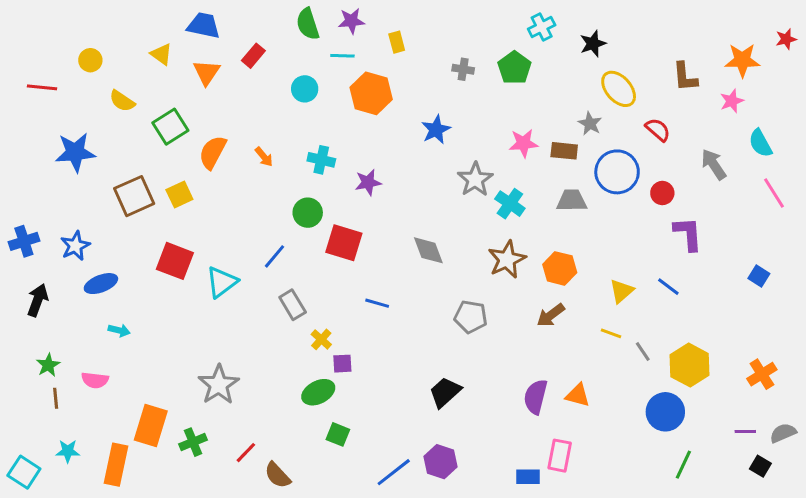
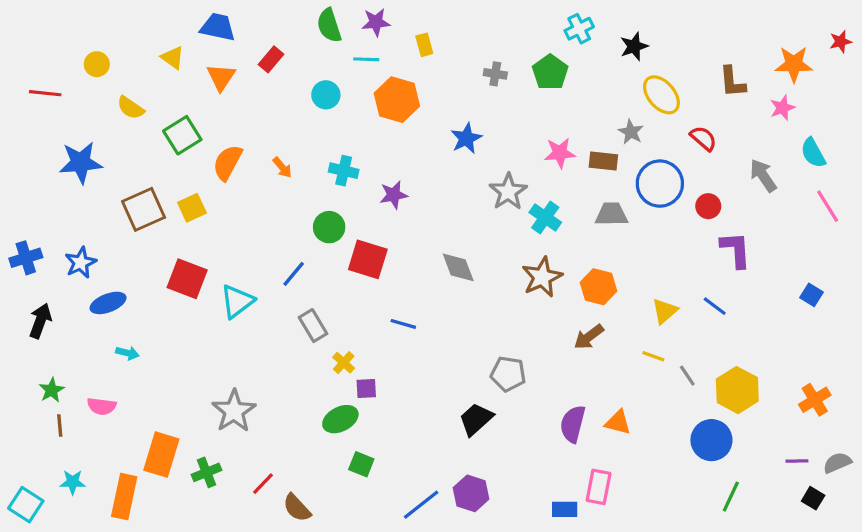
gray pentagon: (471, 317) -> (508, 374), moved

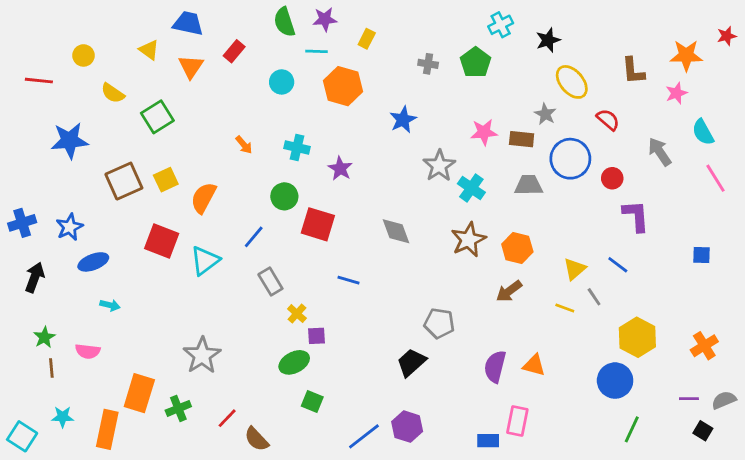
yellow rectangle: (424, 45) -> (367, 39), turned 42
orange semicircle: (227, 163) -> (203, 198), moved
purple star: (394, 195) -> (340, 168), turned -30
blue square: (812, 295) -> (702, 255), turned -30
gray line: (687, 376) -> (594, 297), moved

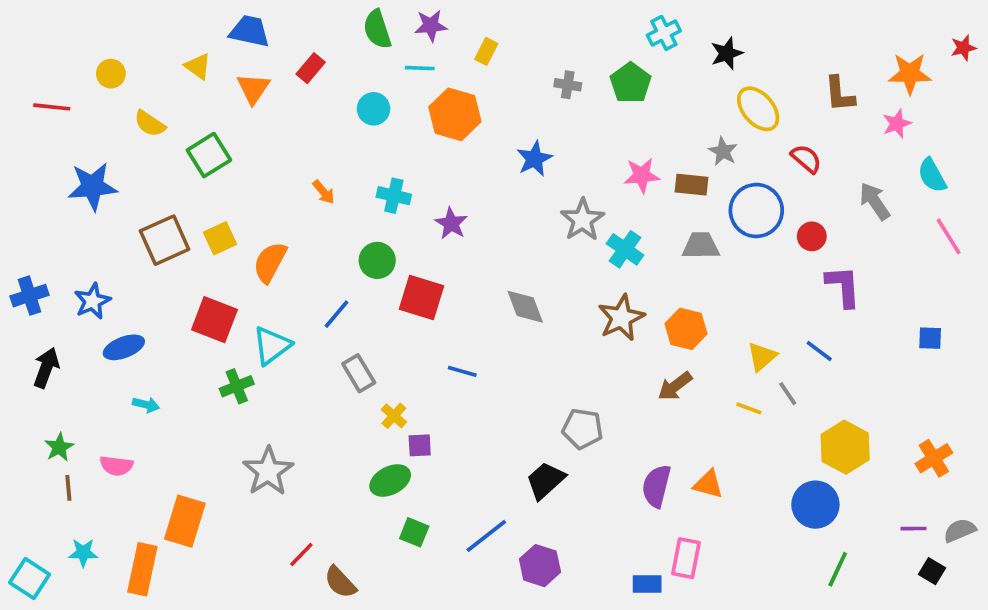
green cross: (178, 408) -> (237, 386), moved
blue line: (364, 436) -> (486, 536), moved

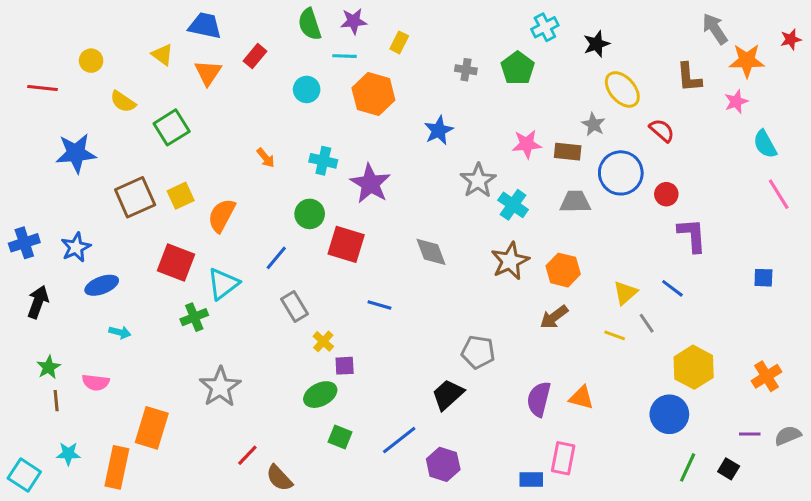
gray arrow: (875, 201) -> (715, 29), moved
purple star: (451, 223) -> (370, 184), size x1.5
black square: (932, 571) -> (729, 469), moved

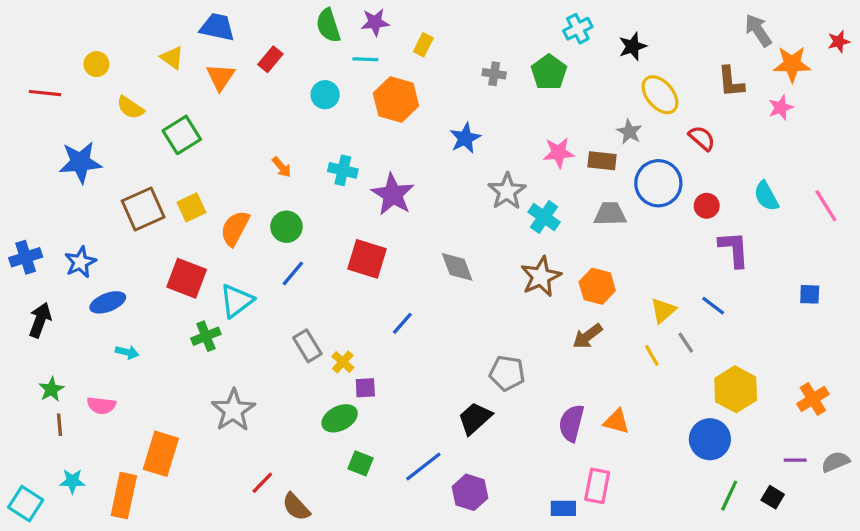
cyan semicircle: (765, 144) -> (766, 196), moved
green circle: (310, 214) -> (286, 227), moved
blue line: (379, 305) -> (402, 323), turned -65
gray rectangle: (294, 307) -> (307, 346), moved
yellow line: (615, 335) -> (652, 355), turned 40

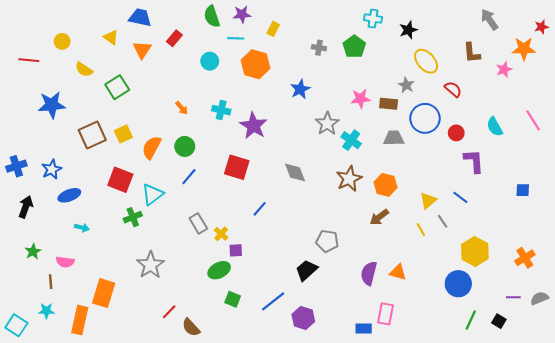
cyan cross: (578, 29) -> (373, 19), turned 36
orange star: (792, 64) -> (524, 49), moved
pink line: (826, 206) -> (533, 120), moved
brown line: (59, 425) -> (51, 282), moved

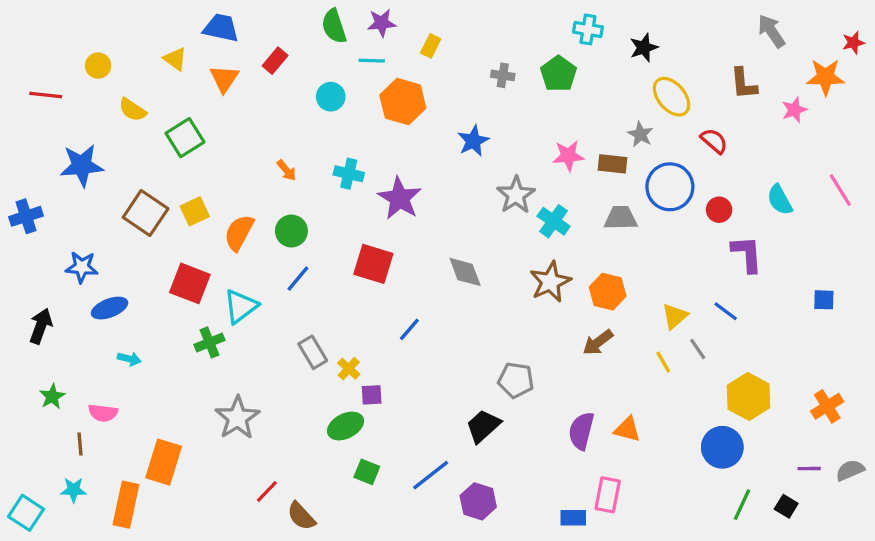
brown square: (92, 135) -> (146, 213), turned -32
blue cross: (16, 166) -> (26, 216), moved
blue star: (52, 169) -> (82, 267), turned 30

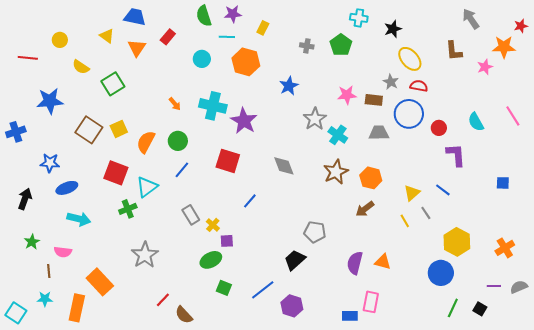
red semicircle: (714, 141) -> (419, 86), moved, turned -30
cyan cross: (349, 174) -> (213, 106), size x1.5
cyan arrow: (129, 359) -> (79, 219), size x1.6
orange rectangle: (164, 462) -> (100, 282), turned -60

